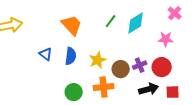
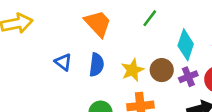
cyan diamond: (136, 23) -> (186, 45), moved, turned -40
brown circle: (121, 69) -> (162, 70), moved

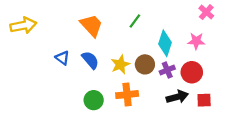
blue semicircle: (97, 65) -> (90, 60), turned -48

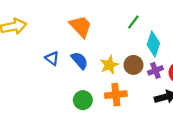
green line: (135, 21) -> (133, 22), moved

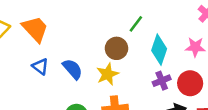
orange trapezoid: (81, 26) -> (35, 29), moved
brown circle: (133, 65) -> (117, 48), moved

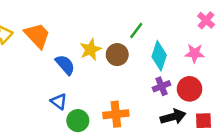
blue triangle: (40, 66) -> (59, 102), moved
blue semicircle: (73, 69) -> (65, 65), moved
yellow star: (107, 74) -> (91, 50), moved

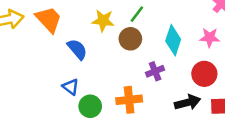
green line: (136, 30) -> (137, 14), moved
yellow star: (91, 50) -> (103, 21), moved, turned 30
purple cross: (162, 86) -> (155, 71), moved

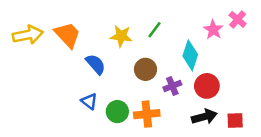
pink star: (210, 37) -> (213, 30), moved, turned 30
brown circle: (130, 39) -> (145, 69), moved
red circle: (204, 74) -> (207, 86), moved
green circle: (90, 106) -> (117, 112), moved

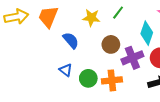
orange trapezoid: (67, 35) -> (48, 17), turned -115
purple cross: (172, 86) -> (132, 58), size x1.5

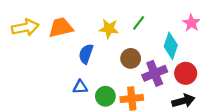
orange trapezoid: (48, 17) -> (61, 27), turned 55
blue semicircle: (71, 40) -> (86, 54), turned -120
blue triangle: (66, 70) -> (80, 87), turned -40

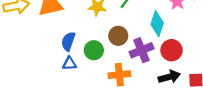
blue semicircle: (86, 54) -> (68, 41), moved
green circle: (105, 96) -> (94, 50), moved

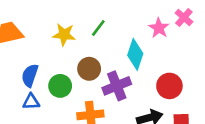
red circle: (171, 50) -> (169, 86), moved

